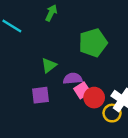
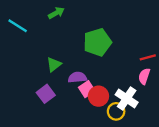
green arrow: (51, 13) -> (56, 13), turned 35
purple square: (40, 95) -> (46, 94), turned -30

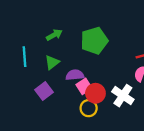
green arrow: (56, 13) -> (54, 35), moved
cyan line: (18, 26) -> (25, 57), moved, turned 54
yellow circle: (116, 111) -> (89, 108), moved

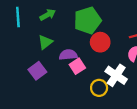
cyan line: (25, 57) -> (18, 17), moved
red circle: (95, 93) -> (100, 42), moved
yellow circle: (89, 108) -> (99, 88), moved

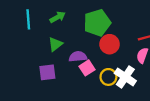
purple square: (37, 71) -> (47, 72), turned 30
yellow circle: (99, 88) -> (108, 77), moved

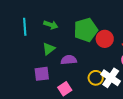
green arrow: (58, 17) -> (51, 25), turned 48
red circle: (110, 44) -> (105, 39), moved
pink square: (87, 68) -> (65, 89), moved

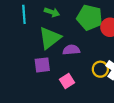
green pentagon: (86, 30) -> (90, 18), turned 30
green triangle: (49, 49) -> (50, 38), size x1.6

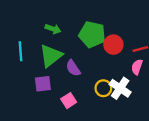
cyan line: (24, 14) -> (21, 51), moved
purple semicircle: (71, 50) -> (73, 68), turned -119

